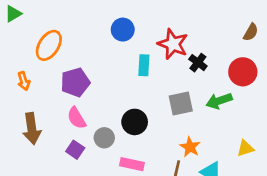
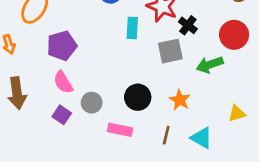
gray square: (181, 103) -> (170, 51), moved
black circle: (135, 122) -> (138, 97), moved
orange star: (190, 147) -> (180, 100), moved

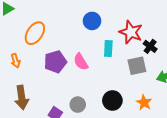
pink semicircle: (63, 82) -> (81, 62), moved

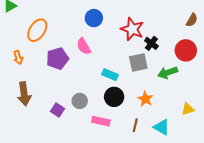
cyan rectangle: (108, 48) -> (110, 75), moved, turned -70
pink semicircle: (81, 62) -> (84, 46), moved

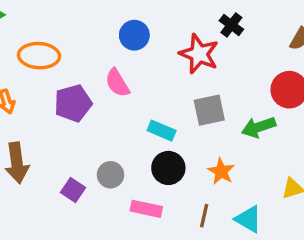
orange ellipse: (37, 30) -> (39, 56), turned 60
black cross: (151, 43) -> (231, 25), moved

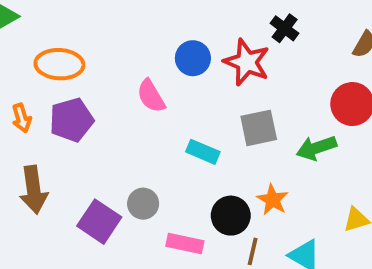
blue circle: (134, 35) -> (193, 58), moved
purple pentagon: (73, 103) -> (71, 120), moved
black circle: (168, 168) -> (231, 216), moved
purple square: (73, 190) -> (99, 222), size x1.5

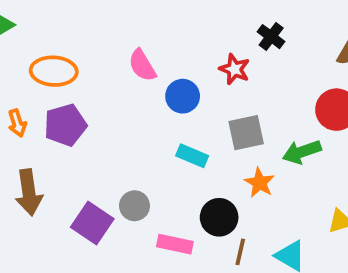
blue circle: (193, 58) -> (183, 96), moved
red star: (247, 62) -> (234, 69), size x0.7
pink semicircle: (151, 96) -> (142, 65), moved
orange star: (273, 200) -> (259, 183), moved

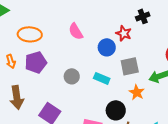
black cross: (271, 37) -> (143, 16), turned 32
blue circle: (183, 96) -> (107, 47), moved
gray circle: (135, 206) -> (72, 76), moved

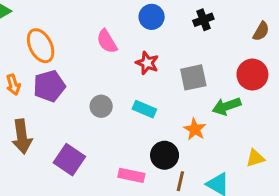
red star: (124, 33) -> (147, 63), moved
orange ellipse: (30, 34) -> (41, 46), turned 60
blue circle: (107, 47) -> (152, 17), moved
gray square: (130, 66) -> (193, 77), moved

